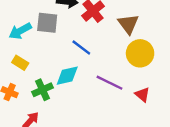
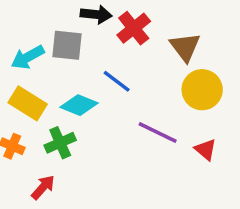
yellow rectangle: (20, 63) -> (28, 103), size x1.5
cyan diamond: (67, 76) -> (79, 105), moved, turned 35

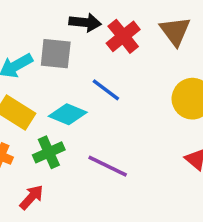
brown triangle: (185, 47) -> (175, 31), moved
purple line: (158, 132) -> (108, 166), moved

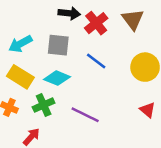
gray square: (56, 54) -> (58, 45), moved
blue line: (106, 90) -> (96, 61), moved

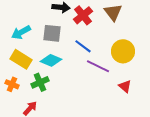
purple line: (85, 115) -> (98, 66), moved

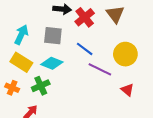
cyan arrow: (21, 32) -> (21, 35), turned 144

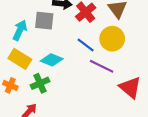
gray square: (53, 36) -> (44, 21), moved
yellow circle: (125, 54) -> (112, 39), moved
red triangle: (127, 90) -> (130, 88), size x1.6

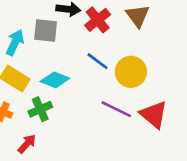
yellow circle: (112, 39) -> (131, 72), moved
purple line: (102, 66) -> (116, 109), moved

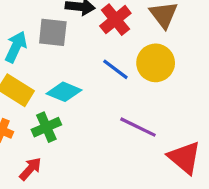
yellow circle: (131, 72) -> (156, 63), moved
red triangle: (154, 115) -> (184, 158), moved

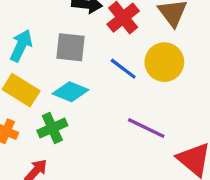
gray square: (53, 32) -> (70, 47), moved

